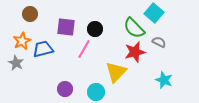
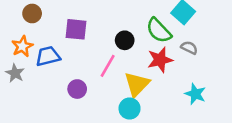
black circle: (95, 29) -> (125, 40), moved
pink line: (84, 49) -> (108, 66), moved
purple circle: (65, 89) -> (77, 89), moved
cyan circle: (96, 92) -> (130, 109), moved

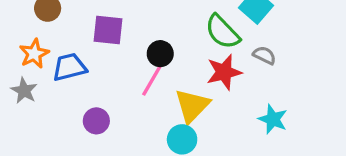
black circle: (125, 40) -> (160, 54), moved
purple circle: (77, 89) -> (96, 121), moved

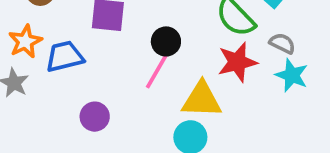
yellow triangle: (192, 106) -> (202, 100), turned 48
cyan star: (273, 119) -> (292, 75), moved

